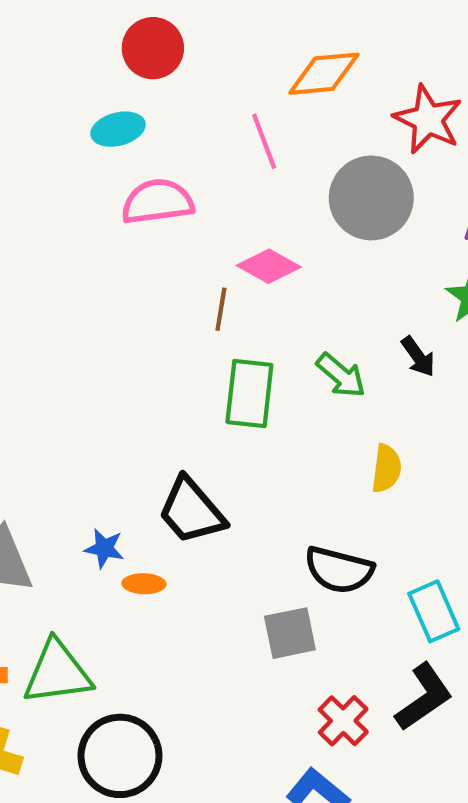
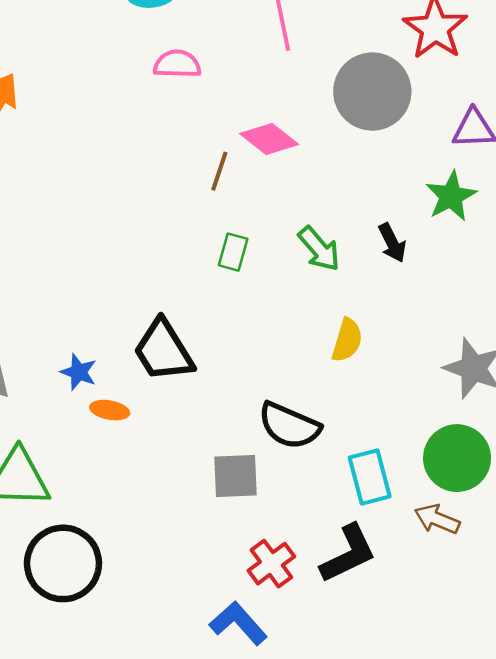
pink semicircle: (158, 202) -> (177, 64), size x0.7
green rectangle: (249, 393) -> (233, 252), size x0.6

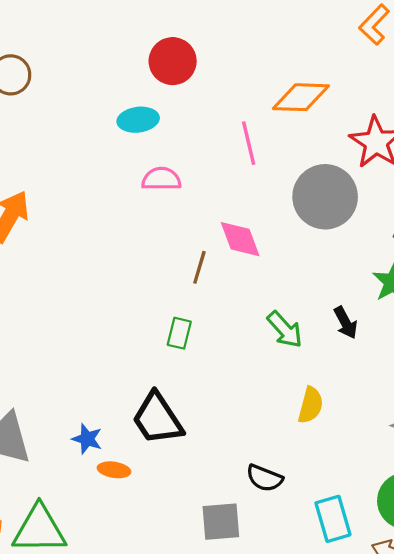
pink diamond: (269, 139) -> (240, 239), turned 33
green rectangle: (233, 252) -> (179, 333), moved
black semicircle: (289, 426) -> (264, 478), size x0.7

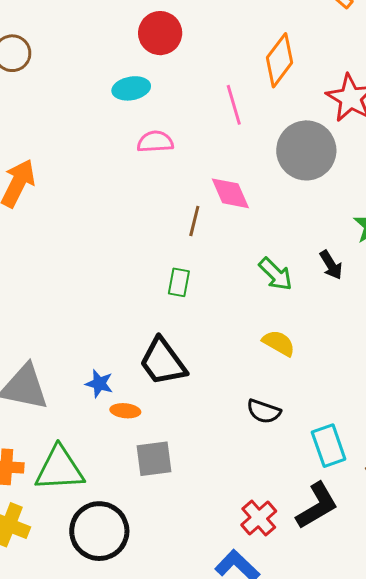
orange diamond: (301, 97) -> (279, 60), turned -52
yellow semicircle: (311, 405) -> (279, 343), moved, turned -72
gray square: (221, 522) -> (154, 459), moved

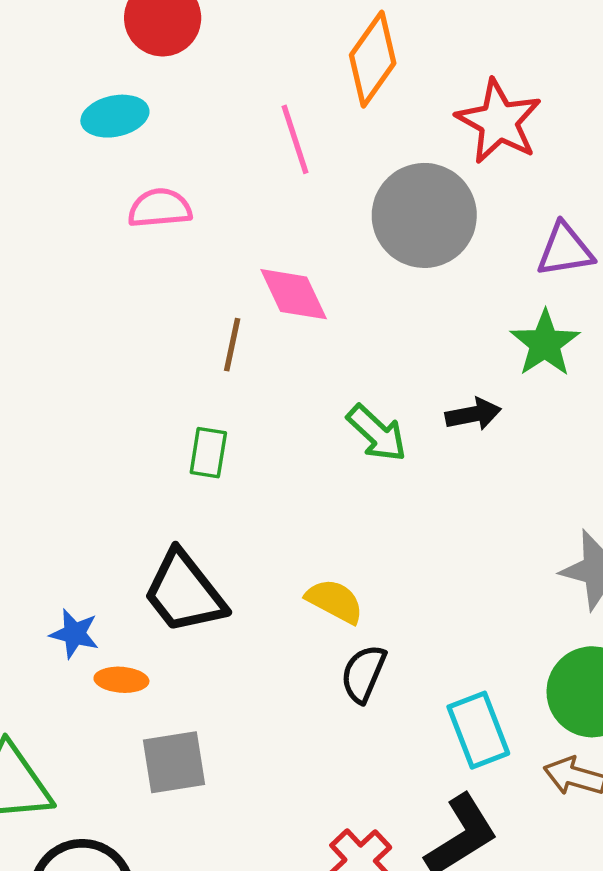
black arrow: (331, 265) -> (473, 414), turned -68
yellow semicircle: (279, 343) -> (335, 601), moved
black semicircle: (264, 411) -> (363, 674), turned 96

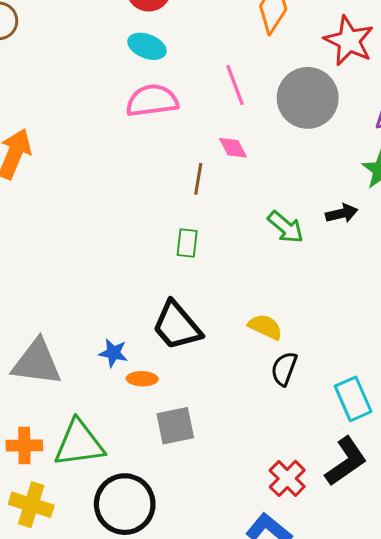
cyan ellipse: (115, 116) -> (147, 46), moved, turned 36
pink line: (295, 139) -> (235, 85), moved
pink semicircle: (160, 208) -> (152, 101), size x1.4
pink diamond: (294, 294) -> (233, 148), size x0.7

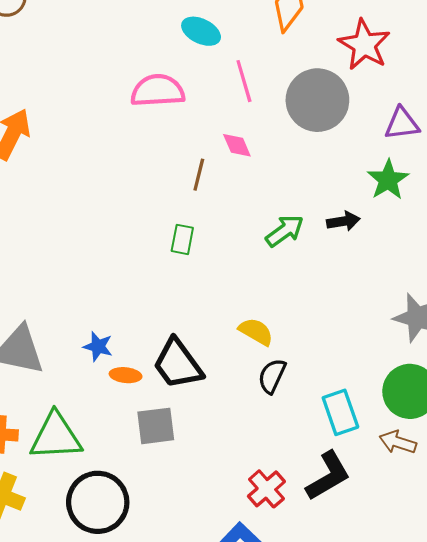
cyan ellipse: (147, 46) -> (201, 31), moved
green arrow: (286, 227) -> (285, 231), turned -81
black trapezoid: (177, 326) -> (178, 364), moved

